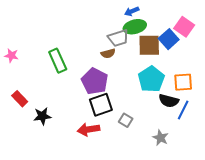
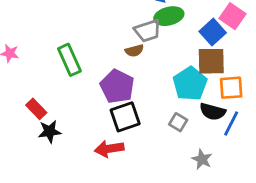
brown square: (149, 45) -> (211, 61), moved
red rectangle: (20, 99) -> (36, 109), moved
gray square: (126, 120) -> (178, 122), moved

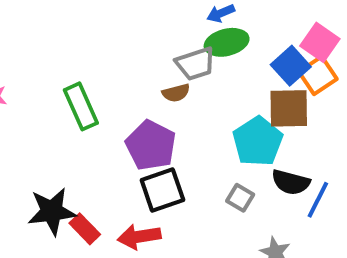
orange square: (231, 88) -> (318, 75), moved, turned -30
red rectangle: (36, 109) -> (85, 229), moved
black star: (50, 131) -> (52, 211), size x1.4

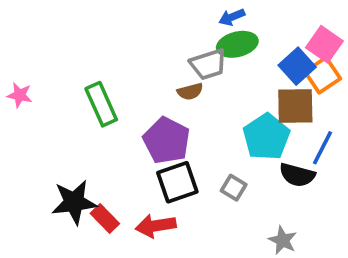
gray square: (240, 198) -> (234, 188), moved
blue line: (318, 200) -> (323, 148), moved

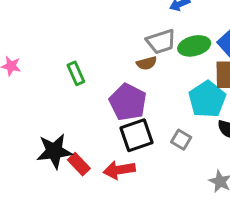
green ellipse: (237, 44) -> (194, 46), moved
green rectangle: (101, 104) -> (76, 73), size x0.7

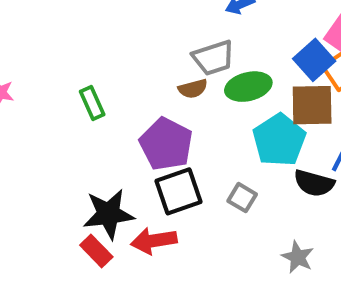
green ellipse: (194, 46) -> (248, 87), moved
black star: (54, 151) -> (109, 214), moved
red rectangle: (79, 164) -> (96, 251), moved

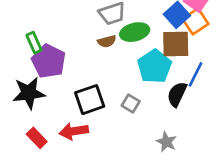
brown semicircle: (193, 89) -> (107, 41), moved
purple pentagon: (166, 144) -> (49, 61), moved
black semicircle: (314, 183) -> (177, 94), turned 100
black star: (109, 214) -> (29, 93), moved

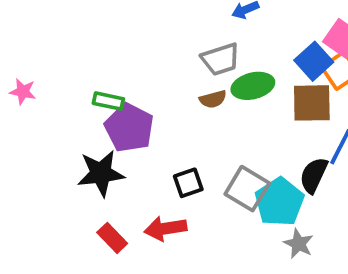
green rectangle: (34, 43) -> (108, 101), turned -54
cyan pentagon: (154, 66) -> (279, 202), moved
black square: (90, 100) -> (188, 183), size x0.7
gray square: (131, 104) -> (247, 189), size x1.6

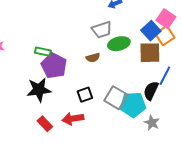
brown semicircle: (213, 99) -> (93, 58), moved
cyan pentagon: (279, 202) -> (133, 105), turned 30
gray star: (298, 244) -> (152, 123), moved

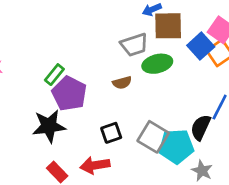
green rectangle: (43, 52) -> (54, 75), turned -63
brown square: (150, 53) -> (168, 26), moved

